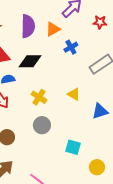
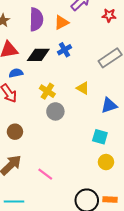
blue cross: (71, 47) -> (65, 50), moved
gray circle: (42, 125) -> (55, 111), moved
cyan square: (73, 147) -> (100, 137), moved

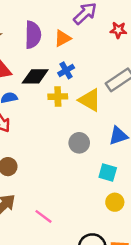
yellow triangle: (83, 88) -> (90, 100), moved, size x1.5
yellow cross: (47, 91) -> (58, 97), moved, turned -35
gray circle: (55, 111) -> (79, 143), moved

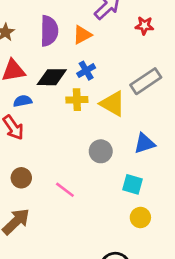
pink line: (44, 216) -> (65, 190), moved

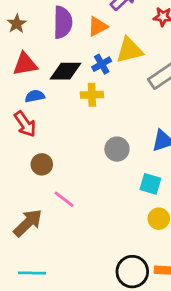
yellow triangle: (113, 104) -> (130, 50), moved, turned -44
brown circle: (21, 178) -> (42, 164), moved
pink line: (65, 190) -> (64, 199), moved

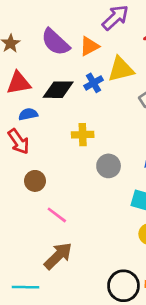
purple semicircle: (63, 22) -> (55, 42), turned 132
yellow cross: (92, 95) -> (83, 135), moved
brown arrow: (28, 223) -> (58, 256), moved

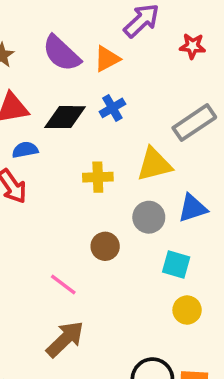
yellow triangle: (121, 69) -> (154, 164), moved
gray circle: (109, 166) -> (149, 217), moved
brown circle: (35, 181) -> (105, 246), moved

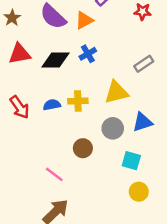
gray rectangle: (194, 123) -> (144, 64), size x0.7
blue semicircle: (25, 150) -> (52, 105), moved

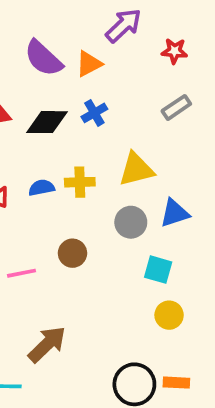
gray rectangle: (144, 64) -> (176, 107), moved
brown circle: (83, 148) -> (72, 253), moved
pink line: (54, 174) -> (21, 273), moved, turned -48

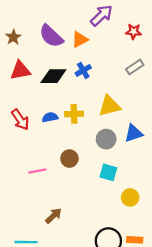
cyan square: (158, 270) -> (108, 172), moved
brown arrow: (47, 344) -> (53, 216), size x0.7

